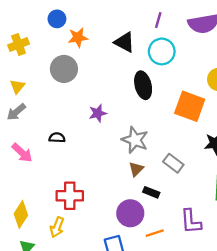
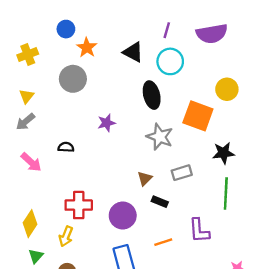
orange star: (78, 38) -> (87, 48), turned -30
gray star: (135, 140) -> (160, 137), moved
gray rectangle: (173, 163) -> (182, 173), turned -54
purple circle: (130, 213) -> (123, 215), moved

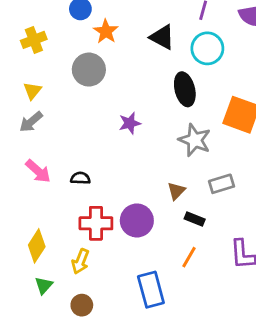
black semicircle: (66, 147) -> (80, 178), moved
purple circle: (123, 215) -> (137, 220), moved
orange line: (163, 242) -> (189, 257), moved, turned -42

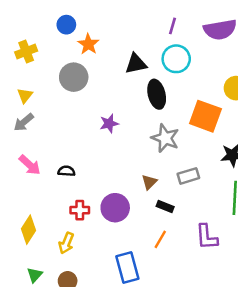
black triangle: (162, 37) -> (136, 64), moved, turned -40
red cross: (96, 223) -> (80, 210), size x0.7
green triangle: (44, 285) -> (35, 275), moved

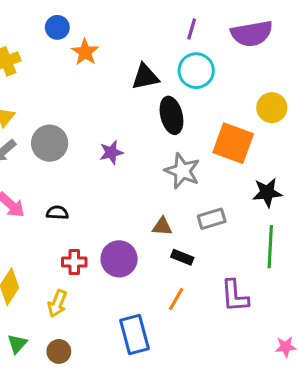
gray circle: (74, 77) -> (50, 143), moved
brown triangle: (149, 182) -> (162, 226), turned 49

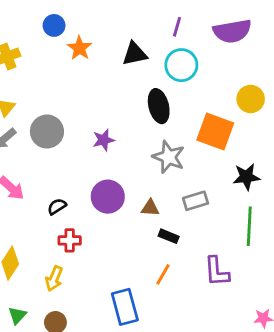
black triangle: (145, 77) -> (135, 54), moved
black semicircle: (57, 213) -> (57, 206), moved, turned -36
purple circle: (119, 259) -> (108, 197), moved

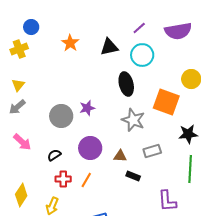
blue circle: (54, 25) -> (31, 27), moved
purple line: (177, 27) -> (139, 28), turned 32
gray circle: (47, 132) -> (61, 116), moved
orange line: (163, 274) -> (86, 180), moved

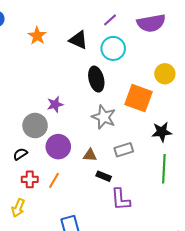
black triangle: (109, 47) -> (78, 40), turned 36
gray circle: (61, 116) -> (35, 126), moved
purple L-shape: (167, 201) -> (121, 199), moved

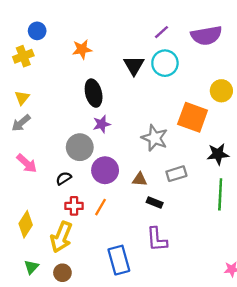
orange star: (37, 36) -> (82, 49), turned 30
black triangle: (78, 40) -> (134, 65), moved, turned 36
black ellipse: (96, 79) -> (94, 93), moved
purple L-shape: (121, 199) -> (157, 239), moved
yellow arrow: (18, 208) -> (61, 237), size x1.5

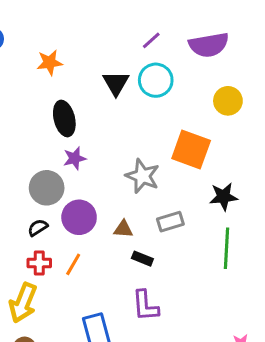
yellow circle: (221, 91) -> (228, 101), moved
black semicircle: (64, 178) -> (38, 228), moved

